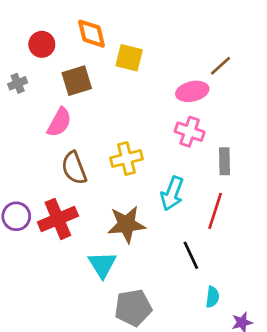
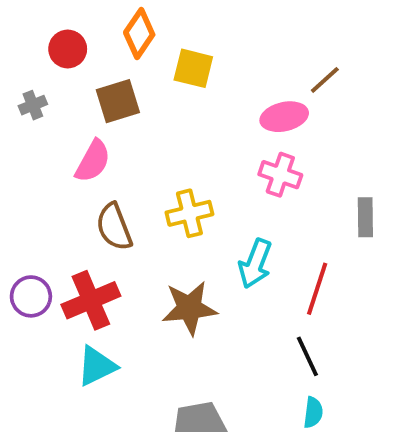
orange diamond: (92, 34) -> (139, 34), turned 48
gray rectangle: (225, 161) -> (365, 217), moved
black line: (191, 255) -> (307, 356), moved
cyan triangle: (102, 265) -> (97, 366), moved, turned 36

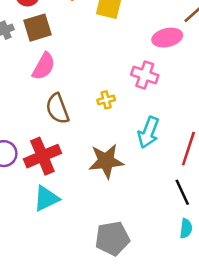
brown square: (118, 101) -> (37, 28), moved
pink cross: (280, 175) -> (145, 75), moved
yellow cross: (189, 213) -> (106, 100), size x0.6

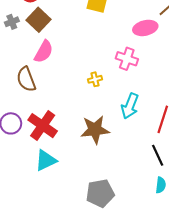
brown square: (37, 28) -> (38, 20), turned -30
brown semicircle: (57, 109) -> (26, 79), moved
red cross: (42, 156) -> (43, 126), turned -32

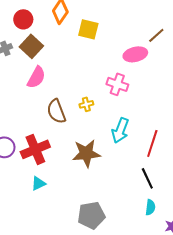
brown semicircle: (26, 79) -> (56, 111), moved
red cross: (43, 126) -> (35, 149), turned 32
cyan triangle: (46, 160) -> (38, 183), size x0.7

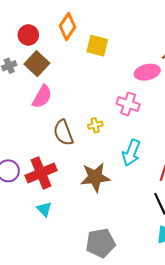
cyan triangle: (38, 183) -> (44, 209), turned -49

